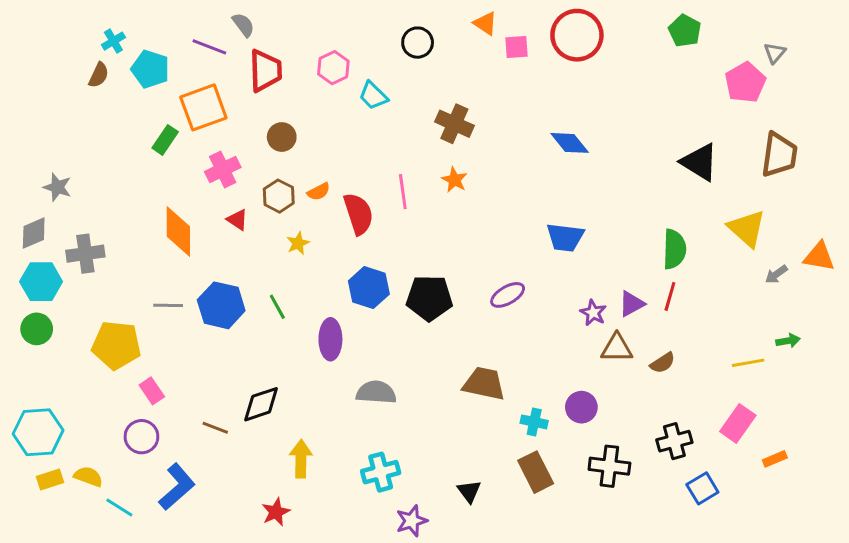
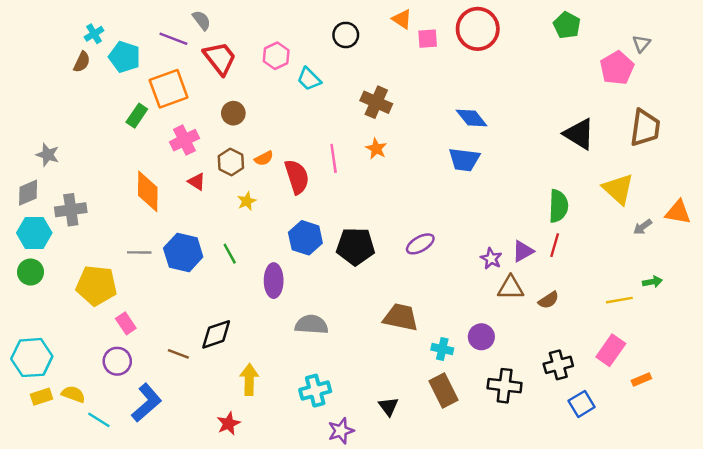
red trapezoid: (265, 71) -> (220, 58), turned -36
blue trapezoid: (565, 237) -> (464, 160), moved

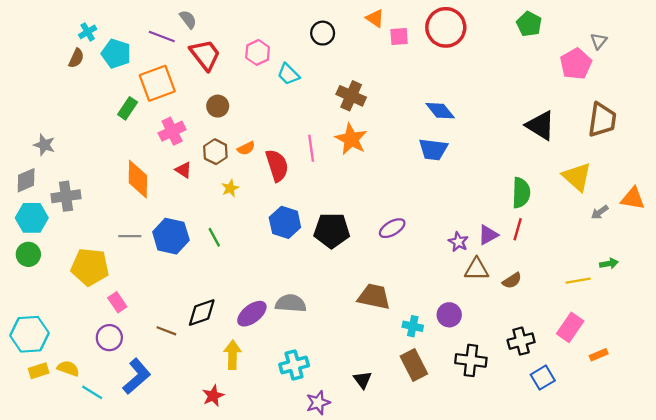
orange star: (376, 149) -> (351, 139), size x1.6
purple ellipse: (274, 281) -> (252, 314), moved, turned 52

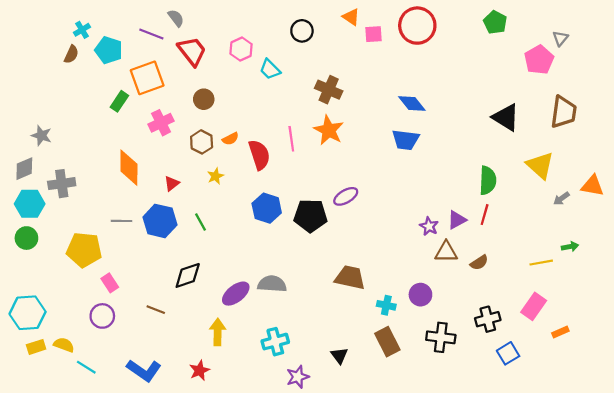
red triangle: (183, 170) -> (172, 184), moved, turned 49
purple ellipse: (392, 228) -> (346, 196), moved
black diamond: (202, 313) -> (188, 275), moved
blue L-shape: (137, 376) -> (144, 370), moved, turned 76

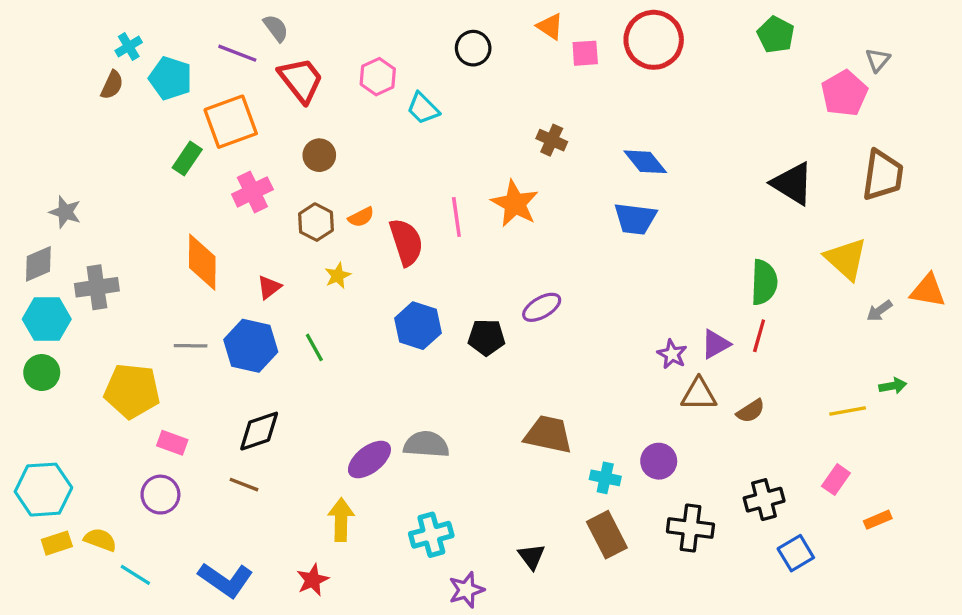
brown cross: (329, 90) -> (552, 140), moved, size x0.7
black pentagon: (311, 216) -> (486, 337), size x0.7
black diamond: (188, 275) -> (259, 431), moved
pink rectangle: (110, 283) -> (172, 443), turned -36
pink rectangle: (534, 306) -> (836, 480), size x0.7

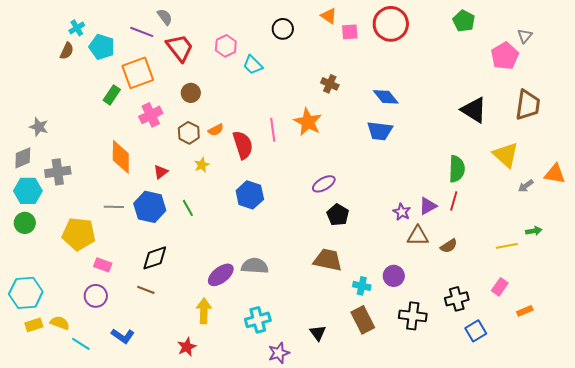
black pentagon: (486, 337) -> (338, 215), moved, turned 30
blue L-shape: (226, 580) -> (123, 336), moved, size x0.7

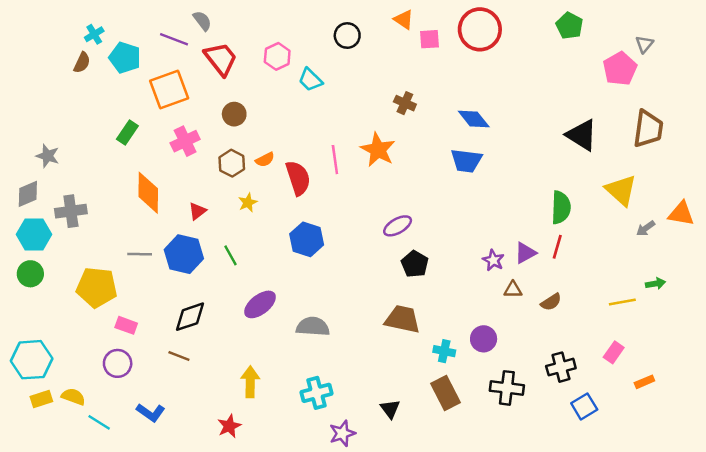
green rectangle: (112, 95) -> (127, 133), moved
brown triangle: (418, 236) -> (513, 290), size x0.7
purple ellipse: (221, 275) -> (260, 304), moved

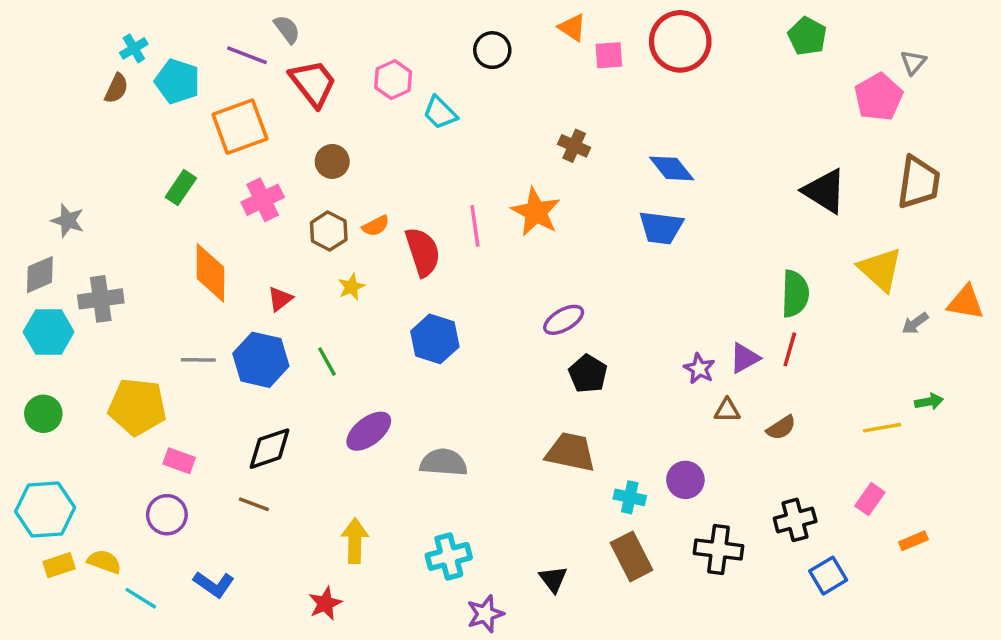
green circle: (30, 274) -> (43, 414), moved

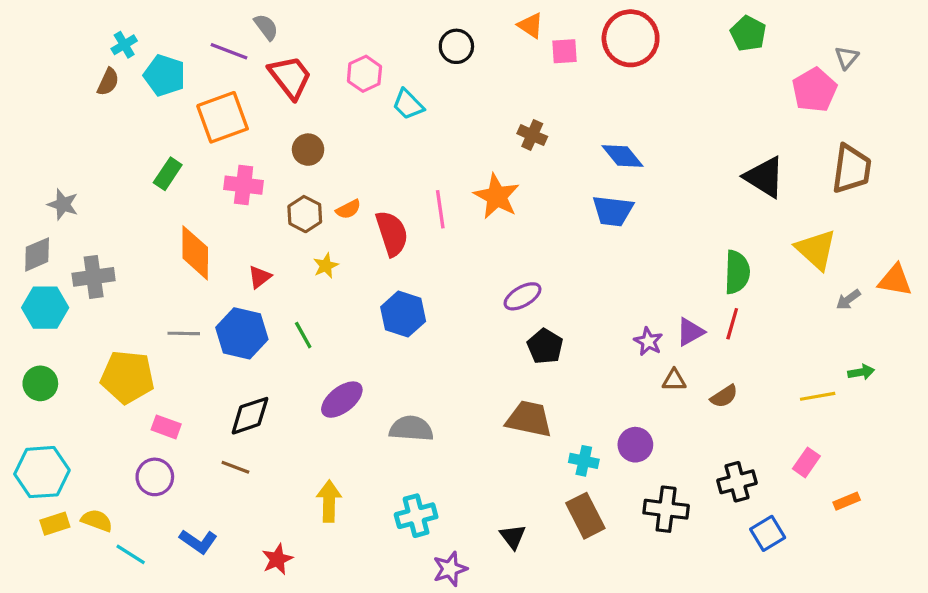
pink cross: (263, 200) -> (244, 185), turned 33
red star: (325, 603) -> (277, 559), moved

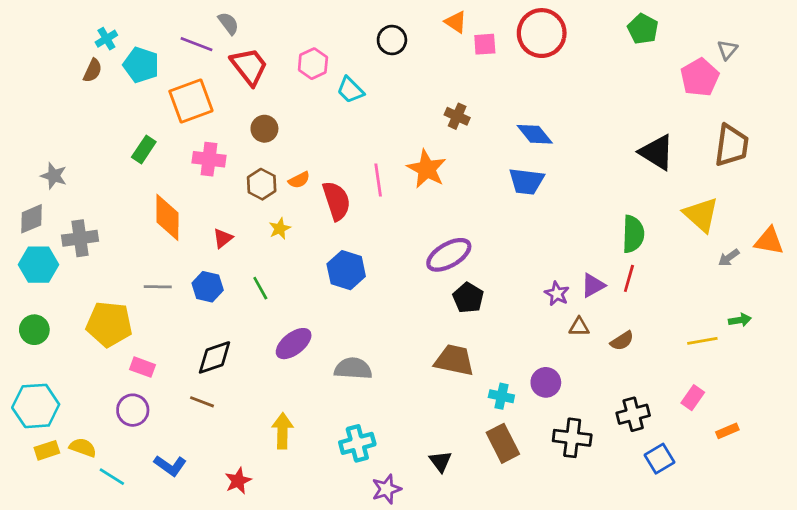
purple ellipse: (523, 296) -> (449, 255), size x1.4
blue hexagon: (242, 333) -> (208, 287), size x0.7

